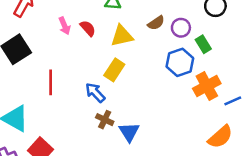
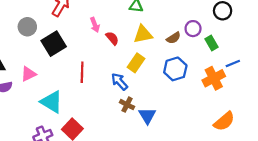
brown semicircle: (156, 23) -> (173, 38), moved
red semicircle: (88, 28) -> (112, 38), moved
blue hexagon: (180, 62) -> (175, 69), moved
blue line: (233, 101) -> (233, 64), moved

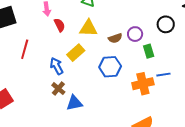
blue triangle: (147, 116) -> (74, 103), turned 36

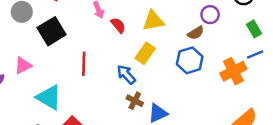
brown semicircle: (115, 38) -> (196, 33), moved
green rectangle: (149, 51) -> (254, 29), moved

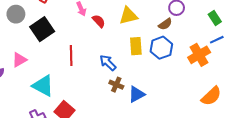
yellow rectangle: (145, 53) -> (136, 46), moved, turned -36

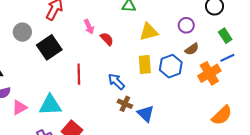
yellow triangle: (128, 16) -> (149, 32), moved
brown semicircle: (165, 24) -> (192, 49), moved
pink triangle: (19, 60) -> (19, 107), moved
cyan triangle: (43, 86) -> (50, 105), turned -30
blue triangle: (137, 94) -> (146, 114), turned -48

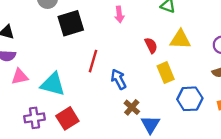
red semicircle: (107, 39) -> (151, 45), moved
yellow rectangle: (145, 64) -> (166, 73), turned -36
blue hexagon: (171, 66) -> (190, 99), moved
blue arrow: (116, 82) -> (119, 79), moved

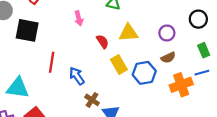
pink arrow: (119, 14) -> (79, 18), moved
black square: (71, 23) -> (27, 30), turned 35
blue hexagon: (190, 99) -> (144, 73), moved

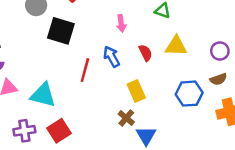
yellow rectangle: (119, 65) -> (136, 91), moved
blue arrow: (77, 76) -> (112, 57), moved

